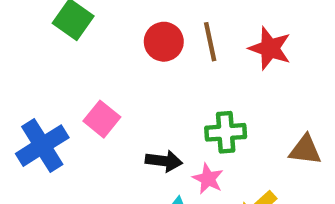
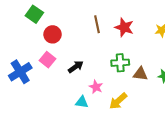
red circle: (164, 42) -> (53, 34), moved
green cross: (226, 132) -> (120, 63), moved
black arrow: (164, 161) -> (76, 67), moved, turned -42

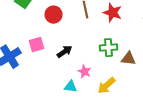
red circle: (53, 34) -> (54, 15), moved
pink square: (47, 60) -> (36, 45), turned 35

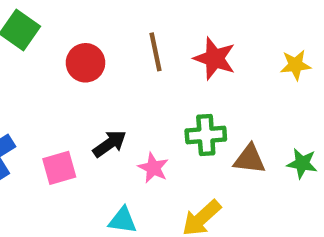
pink square: (36, 45) -> (59, 168), moved
pink star: (84, 72) -> (153, 168), moved

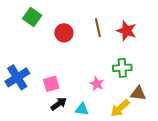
black arrow: (110, 144) -> (59, 104), moved
brown triangle: (250, 159) -> (138, 93), moved

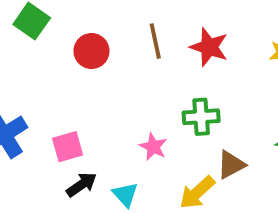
brown triangle: (138, 93) -> (231, 165), turned -35
cyan triangle: (82, 109) -> (125, 195), turned 40

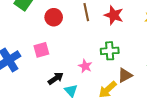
pink square: (68, 147) -> (41, 50), moved
black arrow: (82, 185) -> (56, 78), moved

